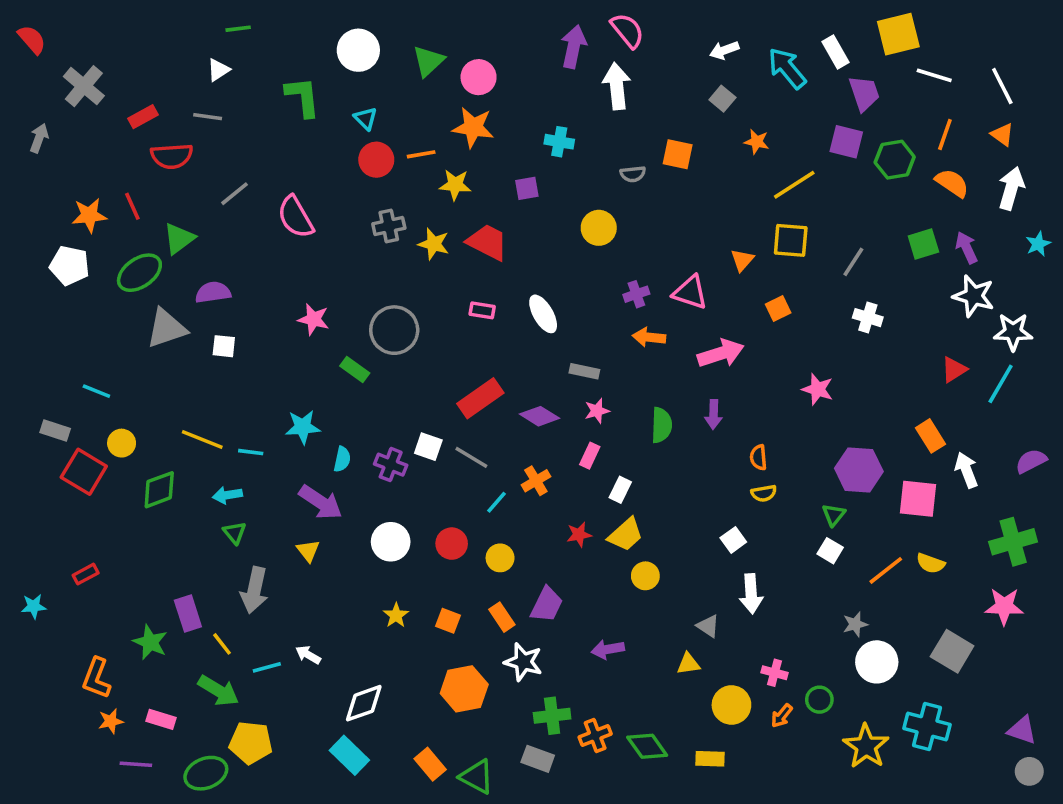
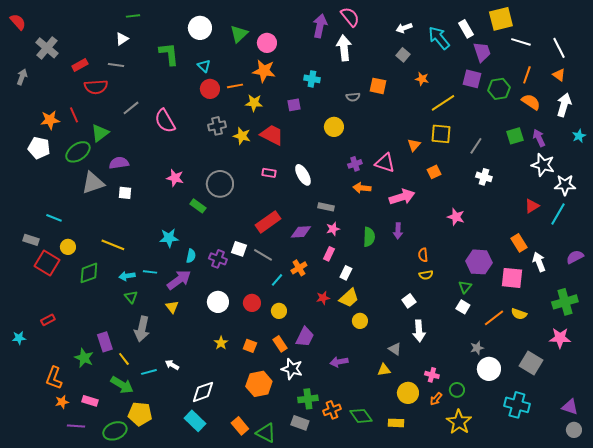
purple diamond: (540, 416) -> (301, 232), turned -35
cyan line: (251, 452) -> (150, 272), moved
purple arrow: (321, 502) -> (179, 280), turned -70
yellow star: (866, 746) -> (459, 422), moved

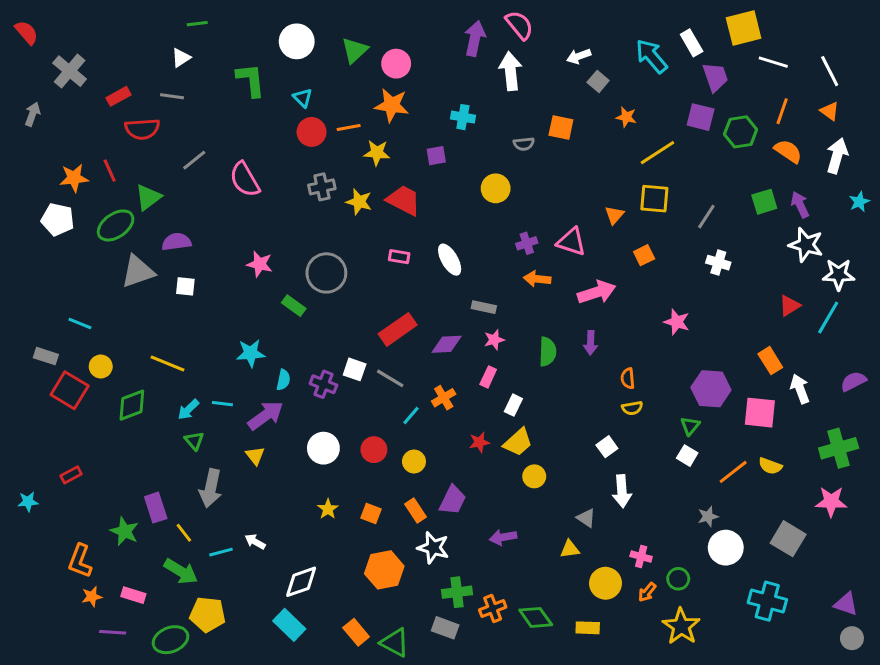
white arrow: (404, 28) -> (579, 56), moved
cyan arrow: (127, 276) -> (188, 410), turned -35

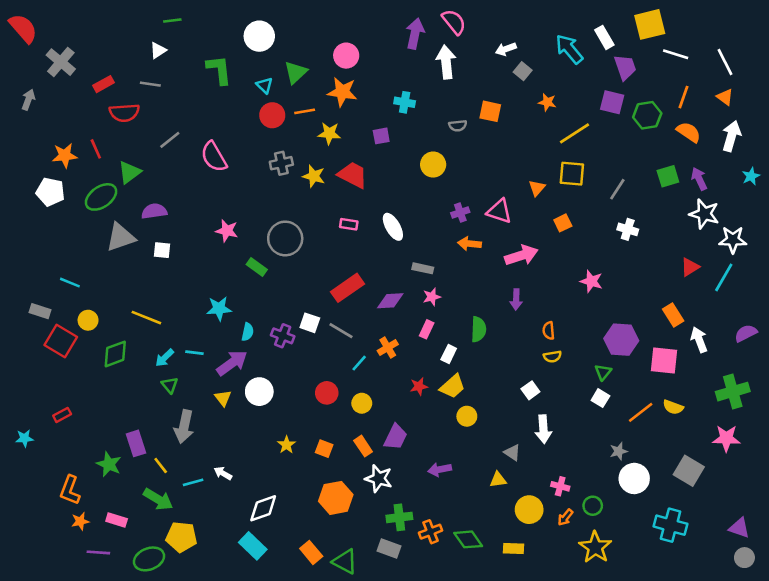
red semicircle: (26, 32) -> (23, 28), size x1.4
green triangle: (355, 50) -> (296, 72), moved
green semicircle: (548, 352) -> (479, 329), moved
white circle: (323, 448) -> (259, 392), moved

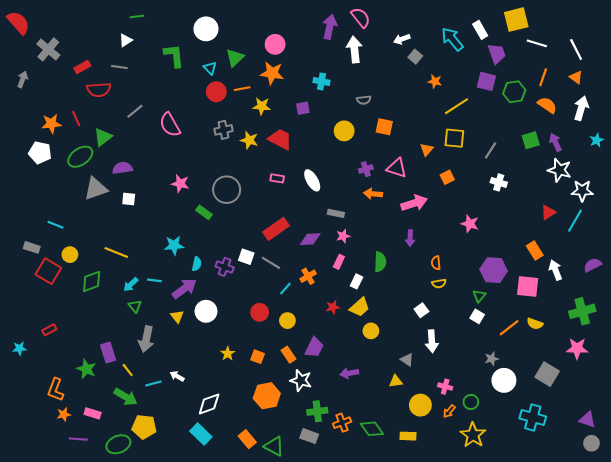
orange square: (490, 111) -> (384, 127), moved

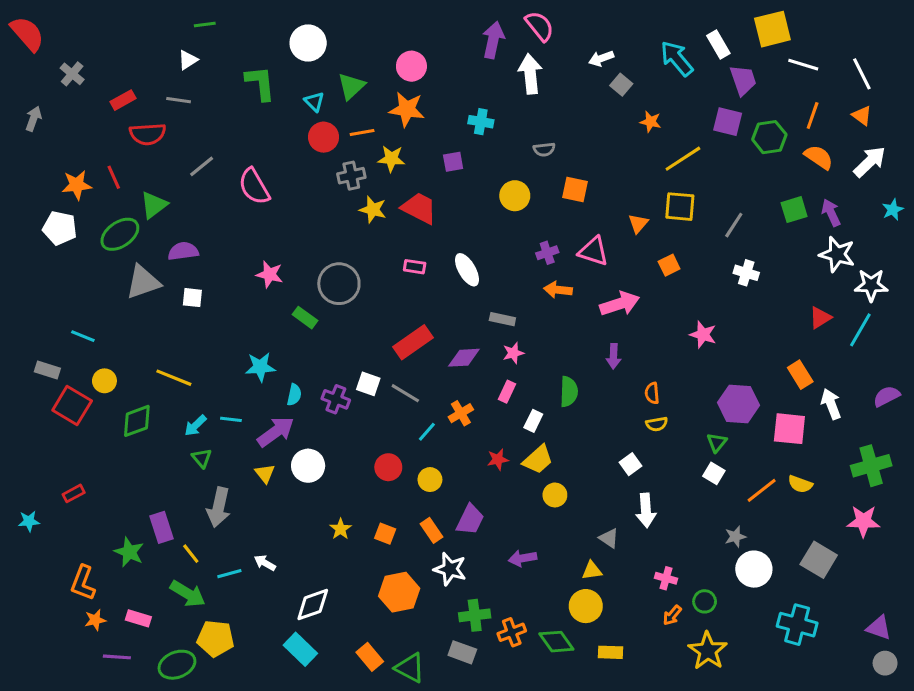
gray cross: (48, 49) -> (72, 74), size x0.7
white arrow: (581, 108) -> (870, 162), turned 30
gray cross: (224, 130) -> (351, 176), moved
yellow circle: (420, 405) -> (586, 606), moved

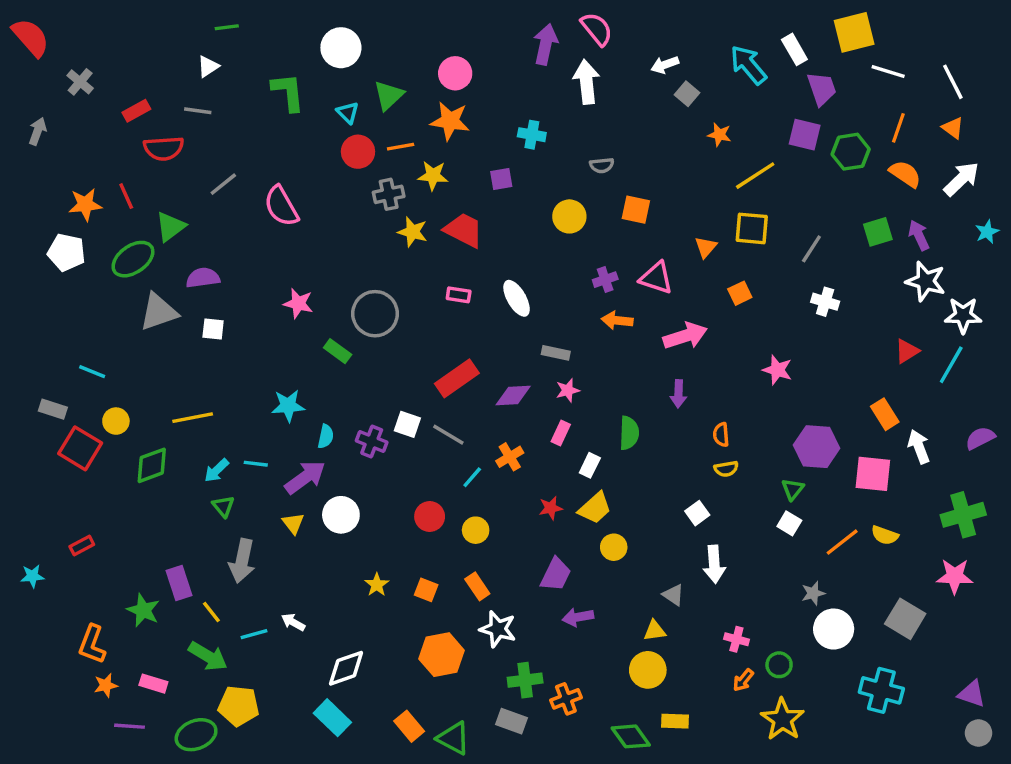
yellow line: (174, 378) -> (193, 418), turned -33
purple trapezoid: (470, 520) -> (556, 574), moved
green diamond: (556, 642) -> (631, 736), moved

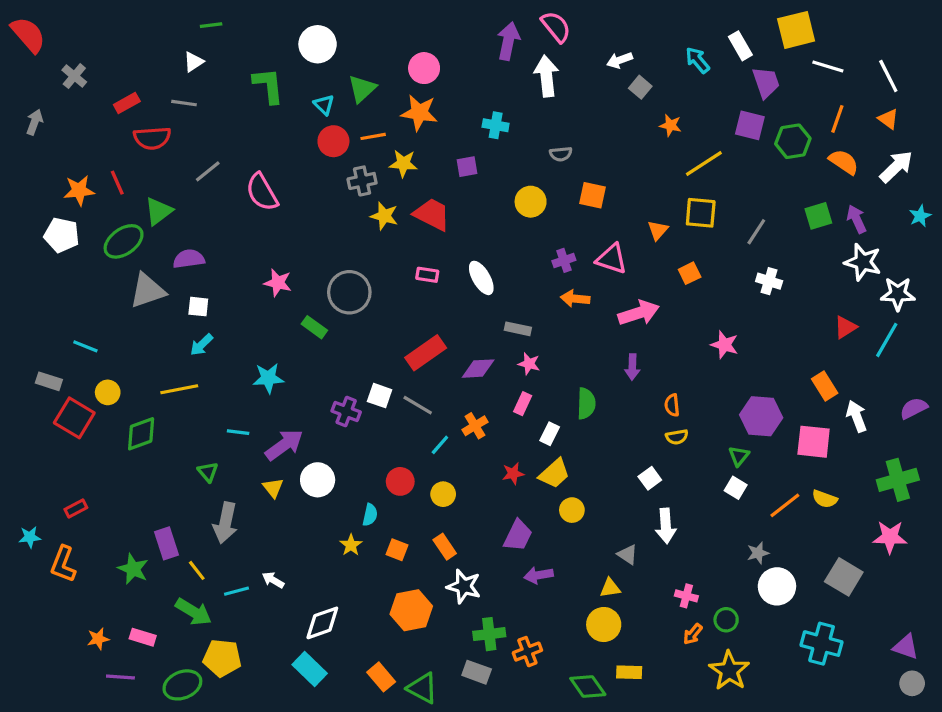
cyan arrow: (748, 65) -> (697, 60), size x0.7
pink star: (568, 390) -> (529, 364), turned 30
cyan semicircle: (326, 436) -> (370, 515), moved
cyan arrow: (217, 470) -> (201, 345), moved
orange L-shape: (92, 644) -> (63, 564), moved

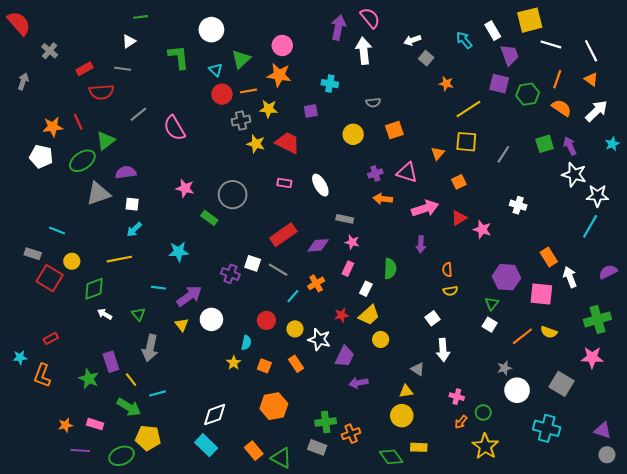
orange square: (593, 195) -> (394, 130), turned -30
white cross: (769, 281) -> (518, 205), moved
red triangle: (845, 327) -> (459, 218), moved
white arrow: (273, 580) -> (105, 314), moved
white star: (464, 586) -> (319, 339), moved

